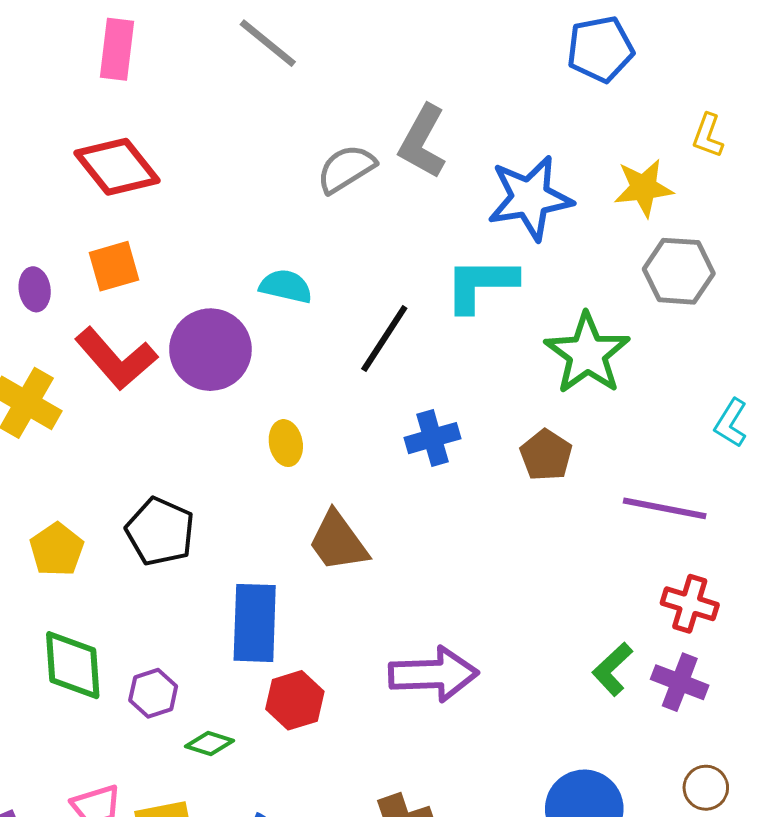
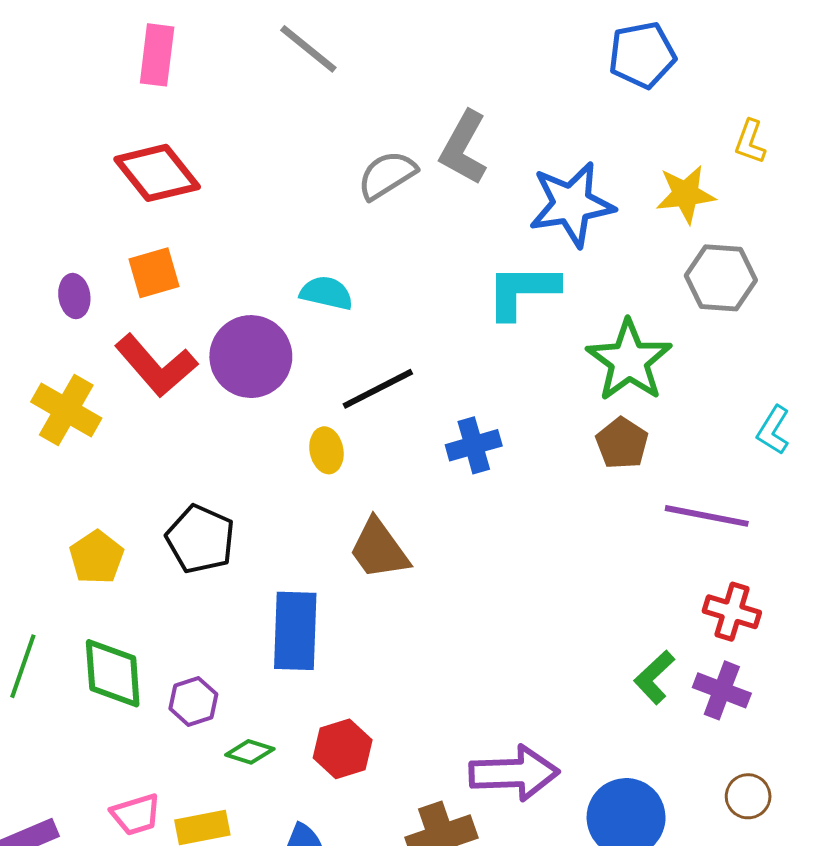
black line: (384, 339) -> (378, 389), moved, turned 30
brown pentagon: (546, 455) -> (622, 443), moved
purple arrow: (434, 674) -> (514, 773), moved
red hexagon: (295, 700) -> (343, 749), moved

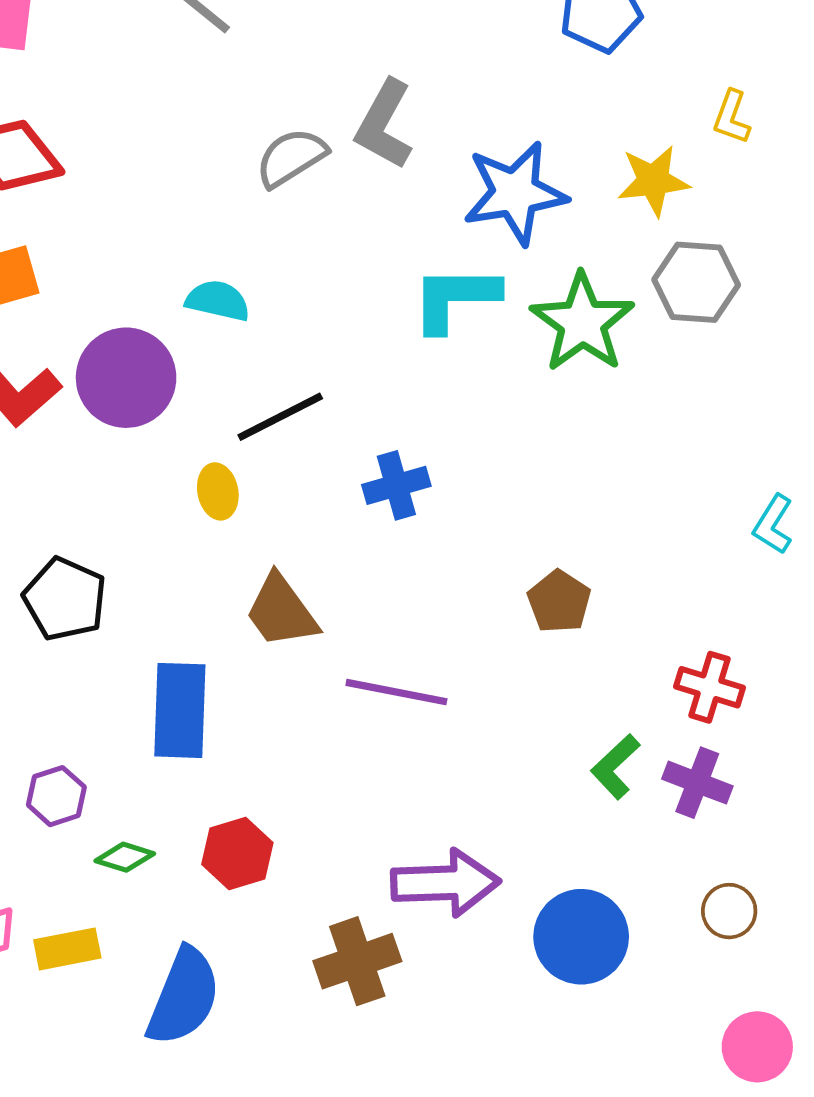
green star: (629, 361) -> (582, 323), moved
cyan L-shape: (773, 430) -> (773, 524), moved
brown pentagon: (622, 443) -> (559, 602), moved
purple line: (707, 516) -> (396, 692), moved

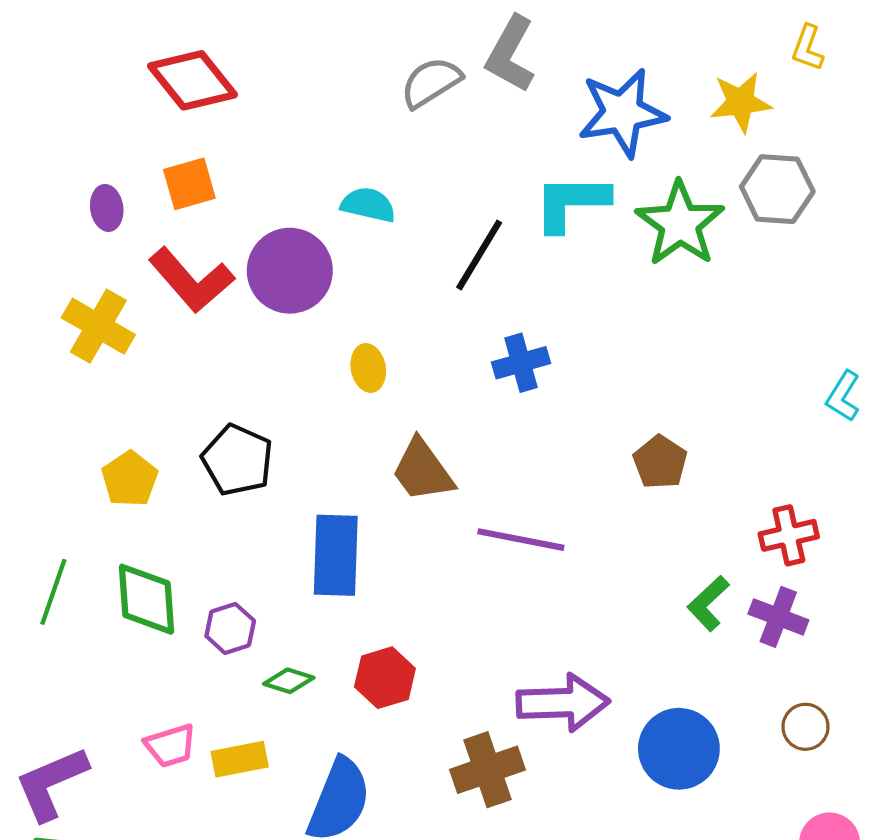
black line: (280, 417) -> (479, 255), moved, turned -32
red cross: (710, 687) -> (789, 535), turned -30

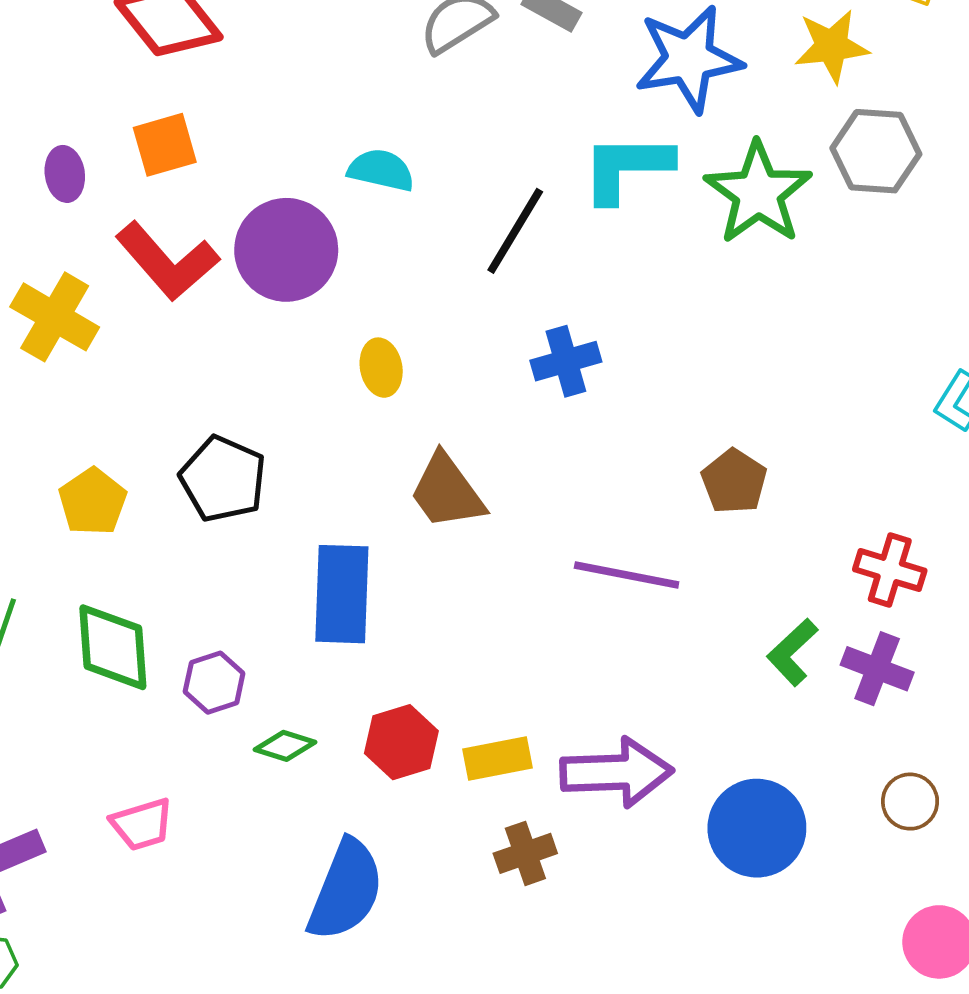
red cross: (789, 535) -> (890, 570), turned 30
purple line: (521, 540) -> (627, 575), moved
yellow rectangle: (240, 759) -> (498, 759), moved
brown cross: (487, 770) -> (525, 853), size x0.7

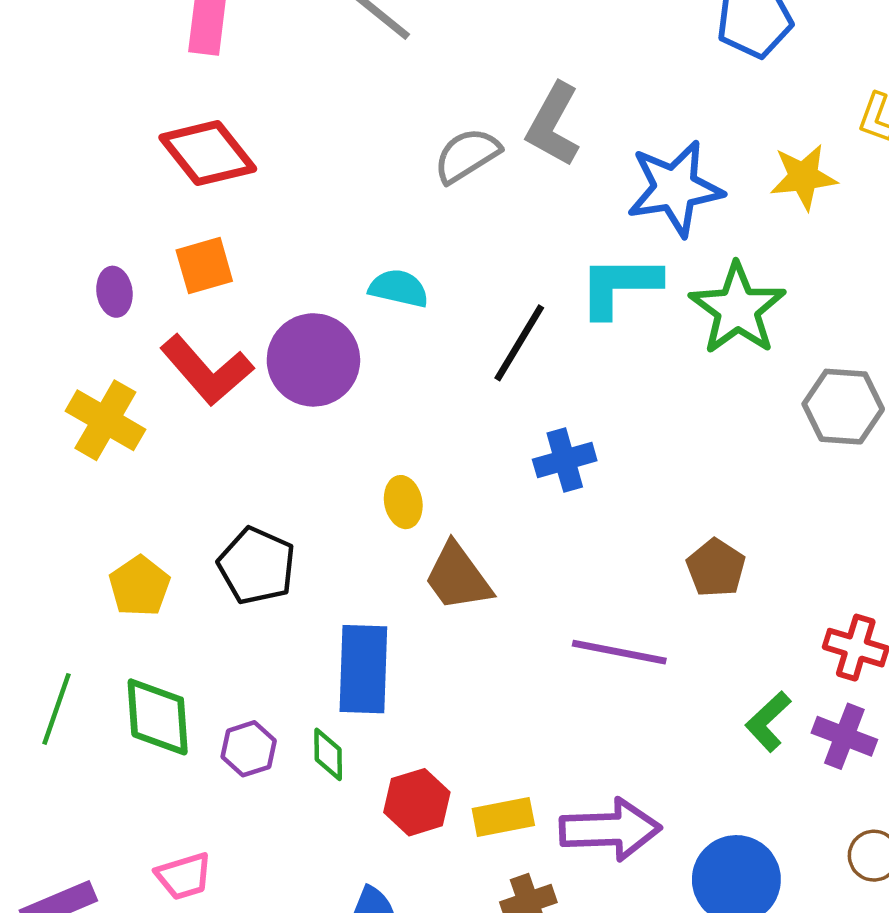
gray hexagon: (876, 151) -> (843, 407), moved
yellow ellipse: (381, 368) -> (403, 502), moved
green diamond: (285, 746) -> (328, 754), moved, turned 72

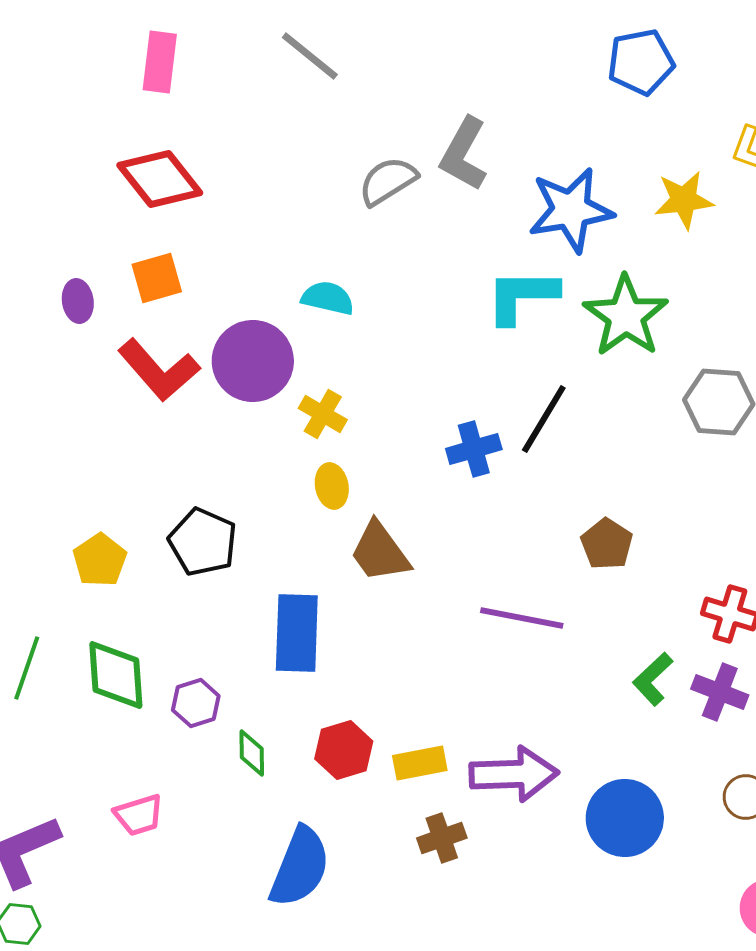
black line: (519, 343) -> (544, 419), moved
yellow cross: (105, 420) -> (323, 414), moved, size x0.7
green diamond: (328, 754) -> (252, 753), moved

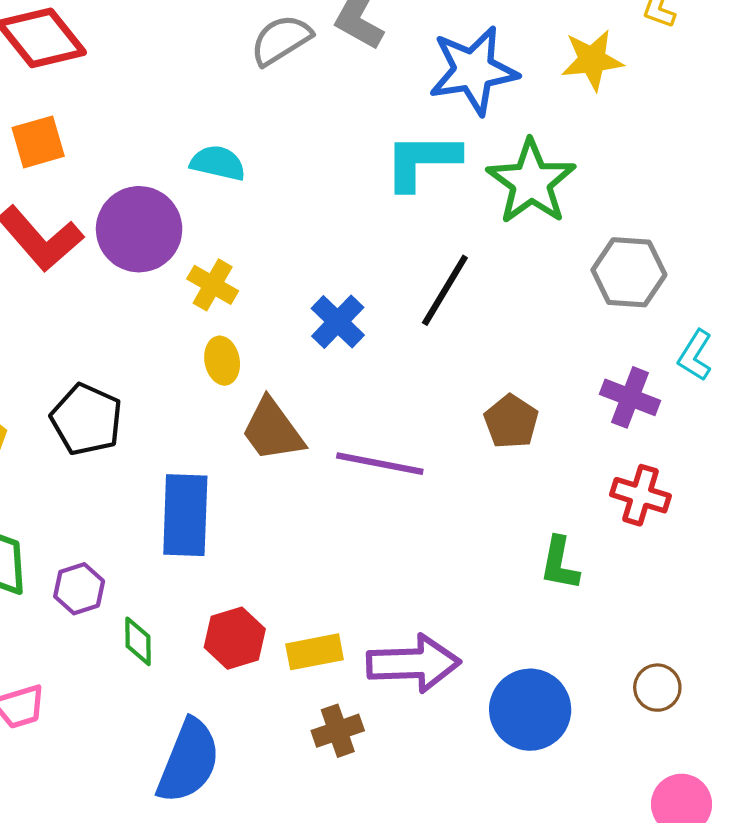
blue cross: (474, 449) -> (338, 322), moved, turned -30
purple line: (522, 618) -> (380, 464), moved
green L-shape: (653, 679) -> (560, 564), turned -36
purple cross: (720, 692) -> (630, 397), moved

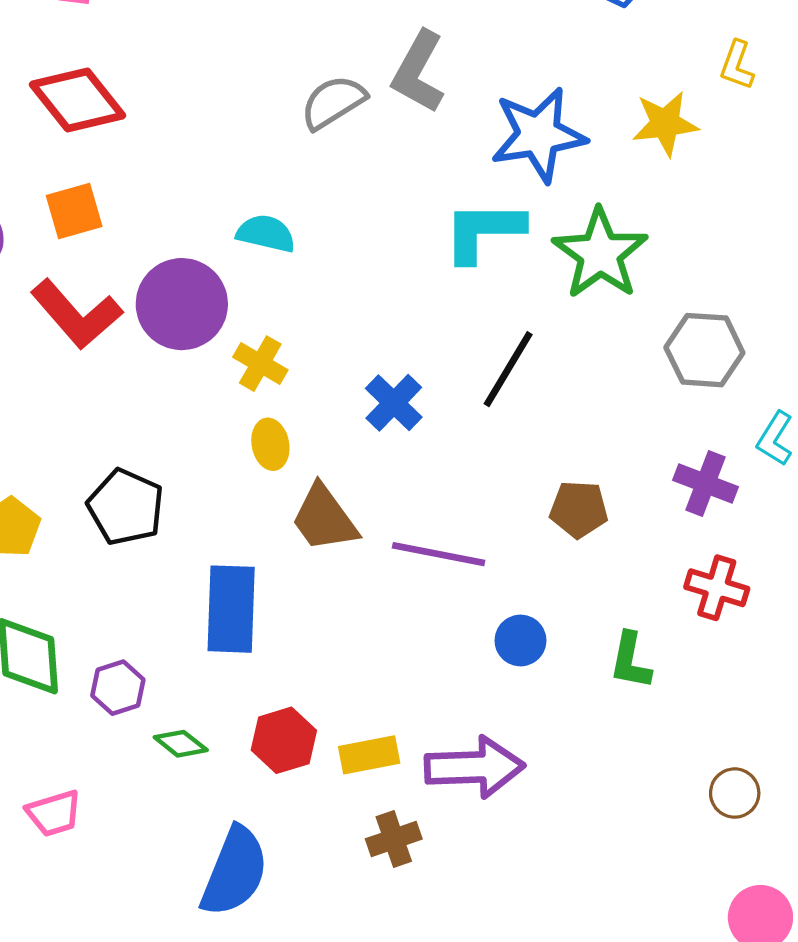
brown pentagon: (511, 422) -> (579, 509), turned -30
green diamond: (138, 641) -> (181, 744), turned -51
blue circle: (530, 710) -> (520, 640), moved, size x0.6

